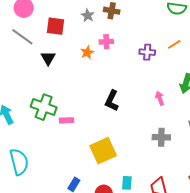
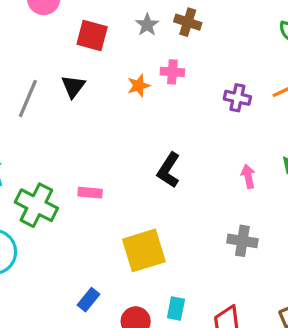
gray line: (22, 37) -> (28, 98), moved, turned 70
green cross: (44, 107) -> (36, 205), moved

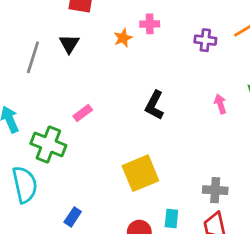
pink rectangle: (90, 193) -> (83, 113), moved, turned -36
gray cross: (242, 241) -> (215, 190), moved
blue rectangle: (88, 300) -> (73, 217), moved

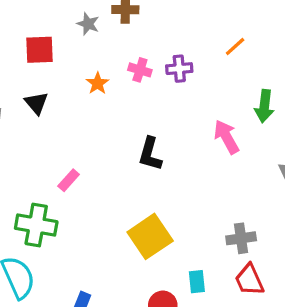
pink cross: (150, 24) -> (140, 70), moved, turned 30
purple cross: (205, 40) -> (179, 69), moved
pink arrow: (220, 104) -> (226, 137), size x1.5

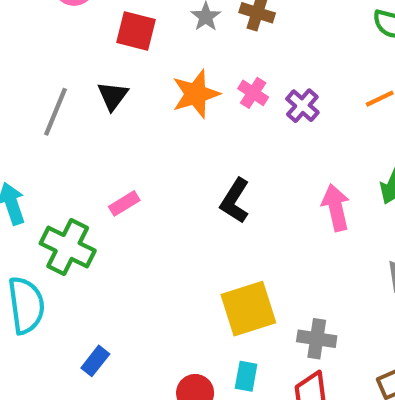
purple cross: (179, 69) -> (302, 106), turned 30
orange star: (98, 83) -> (196, 94), size x1.6
yellow square: (150, 236) -> (248, 309), moved

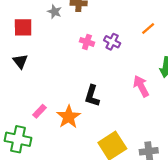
orange star: (196, 94) -> (69, 117), moved

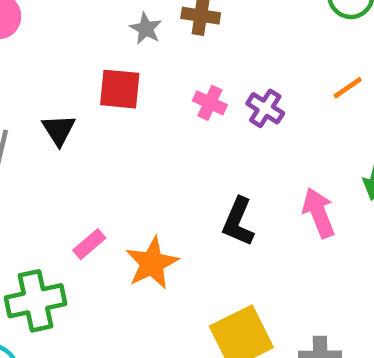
red square: (23, 27) -> (120, 89), moved
black L-shape: (92, 96) -> (238, 222), moved
green cross: (18, 139) -> (36, 301), turned -30

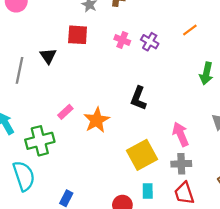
pink arrow: (319, 213) -> (181, 134), moved

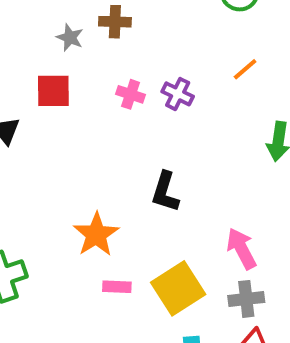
pink rectangle: (65, 112) -> (117, 287), moved, turned 49

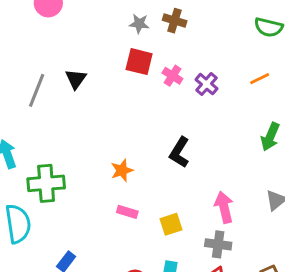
gray star: (70, 38) -> (139, 24), turned -30
red square: (53, 91) -> (139, 62), moved
orange star: (96, 234) -> (122, 170), size x0.7
yellow square: (178, 288) -> (171, 224), size x0.6

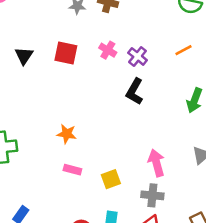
red square: (139, 62) -> (66, 53), moved
black L-shape: (179, 152) -> (135, 92), moved
orange star: (122, 170) -> (67, 134), turned 30

